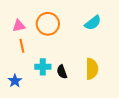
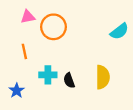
cyan semicircle: (93, 23) -> (119, 31), moved
pink triangle: (19, 26) -> (28, 17), moved

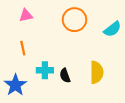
orange circle: (53, 27) -> (74, 20), moved
blue star: (17, 91) -> (15, 85), size x1.5

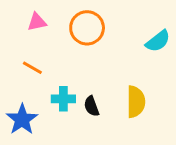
orange circle: (74, 20) -> (87, 28), moved
orange line: (23, 48) -> (32, 68), turned -48

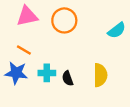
pink triangle: (37, 22) -> (27, 16), size x1.5
blue star: (22, 119) -> (16, 73), moved, turned -30

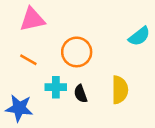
orange circle: (64, 20) -> (77, 52), moved
blue star: (16, 73) -> (19, 108), moved

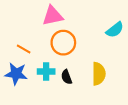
pink triangle: (32, 19) -> (53, 16), moved
blue star: (19, 108) -> (16, 74), moved

